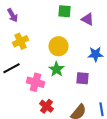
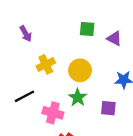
yellow cross: (20, 41) -> (46, 64), moved

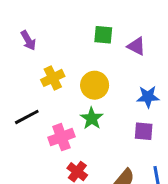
purple square: (108, 108) -> (144, 131), moved
pink cross: (53, 113) -> (61, 137), turned -36

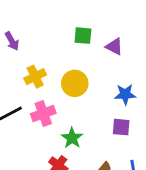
green star: (92, 118) -> (72, 138), moved
pink cross: (61, 137) -> (43, 113), moved

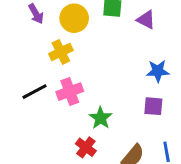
yellow circle: (75, 83) -> (74, 18), moved

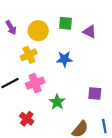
blue star: (158, 71) -> (64, 59), moved
red cross: (86, 147) -> (27, 119), moved

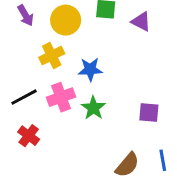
blue star: (64, 59) -> (90, 69), moved
green star: (57, 102) -> (93, 108), moved
red cross: (27, 119) -> (29, 136), moved

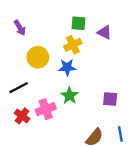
yellow circle: (66, 20) -> (38, 57), moved
yellow cross: (52, 55) -> (73, 45), moved
pink cross: (61, 97) -> (46, 109), moved

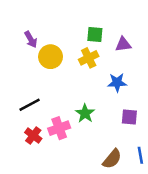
purple triangle: (104, 32) -> (123, 44), turned -35
yellow circle: (38, 57) -> (51, 57), moved
blue star: (67, 67) -> (117, 83), moved

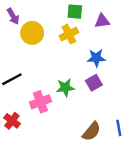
green star: (85, 113) -> (65, 88), turned 30
purple square: (129, 117) -> (94, 83), moved, turned -35
red cross: (33, 136) -> (12, 121), moved

